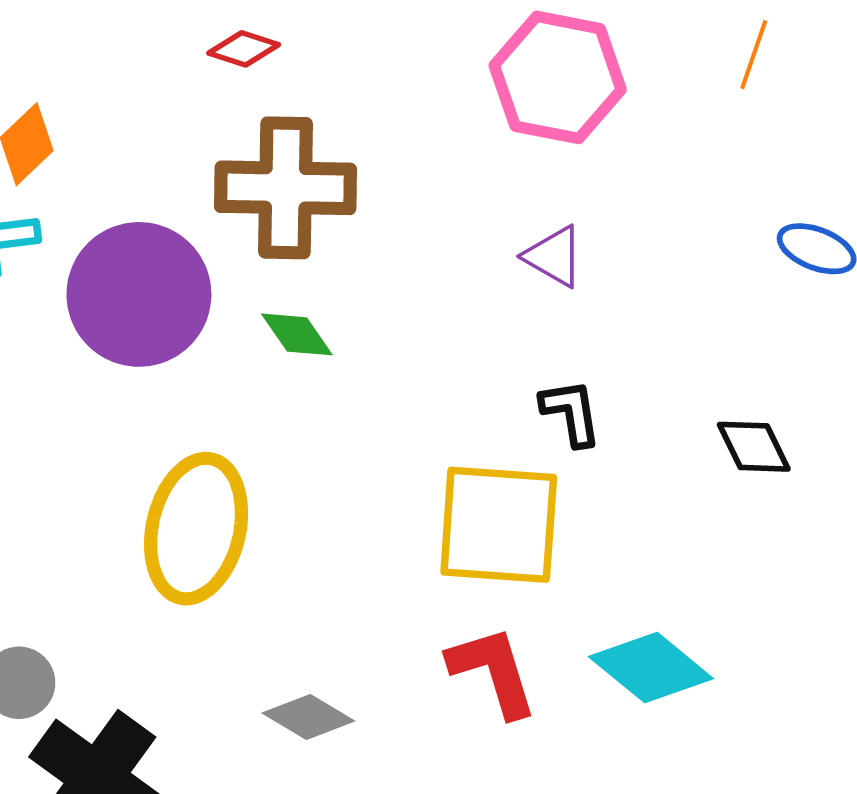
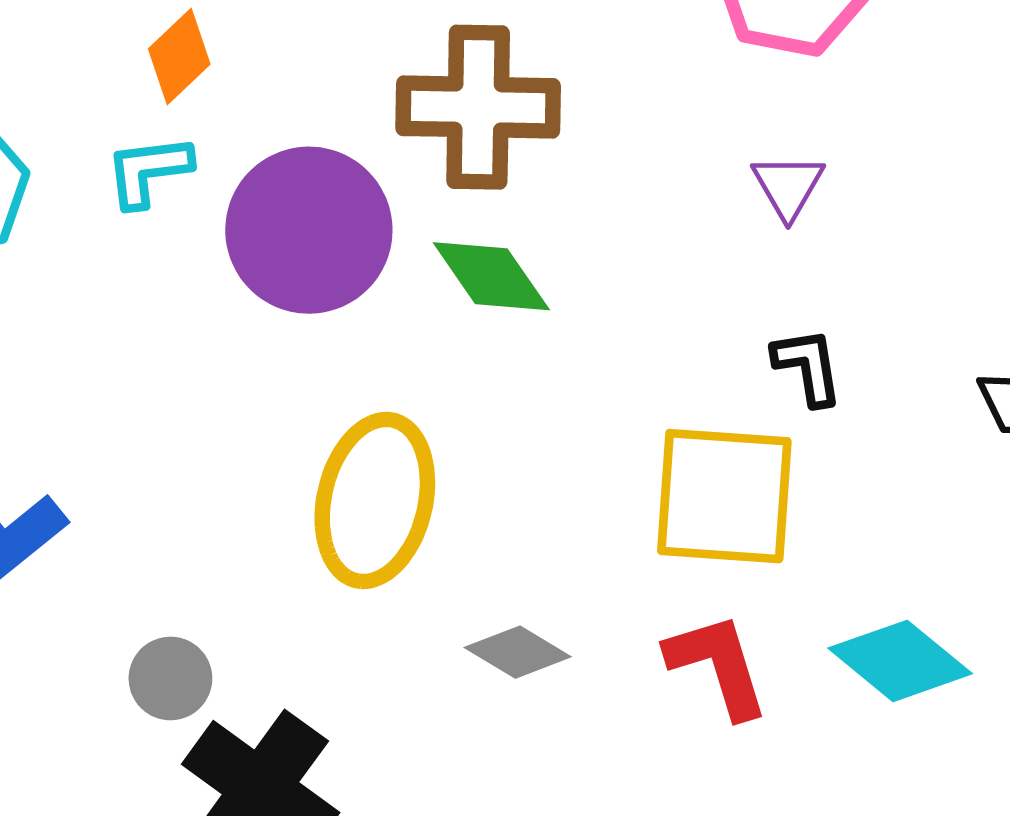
purple triangle: (554, 256) -> (788, 186), turned 30
green diamond: (297, 334) -> (491, 276), size x1.4
gray diamond: (308, 717) -> (518, 652), moved

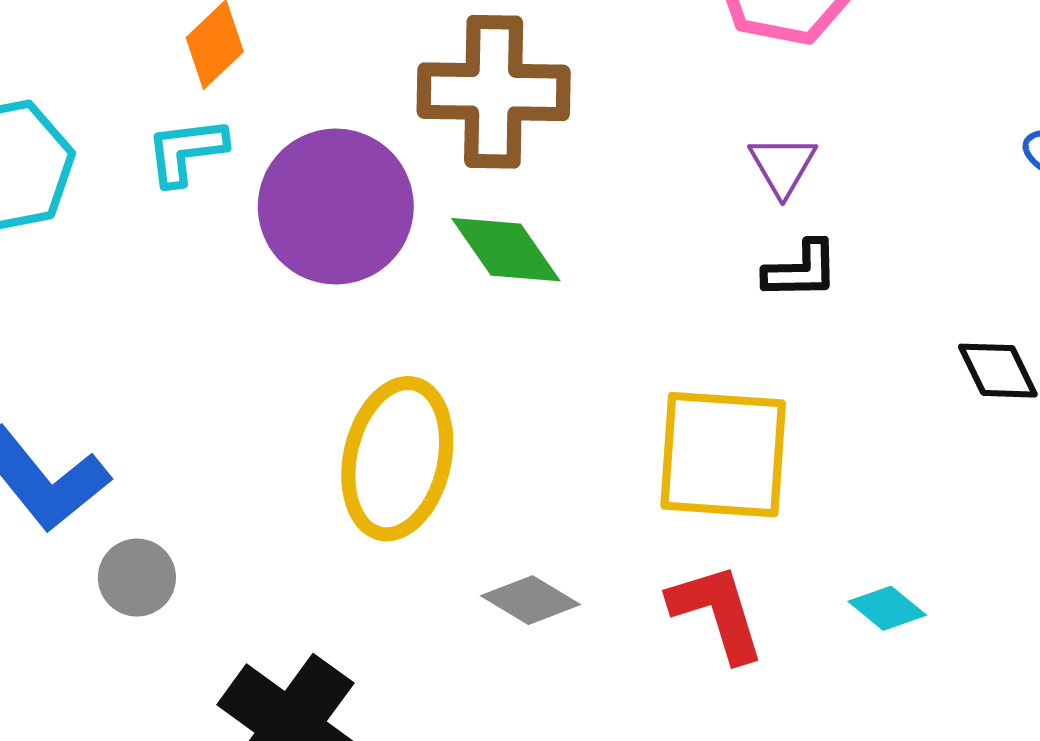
black L-shape: (808, 366) -> (801, 270), moved, turned 98
cyan diamond: (900, 661) -> (887, 608), size x0.6
gray circle: (170, 678) -> (137, 578), moved

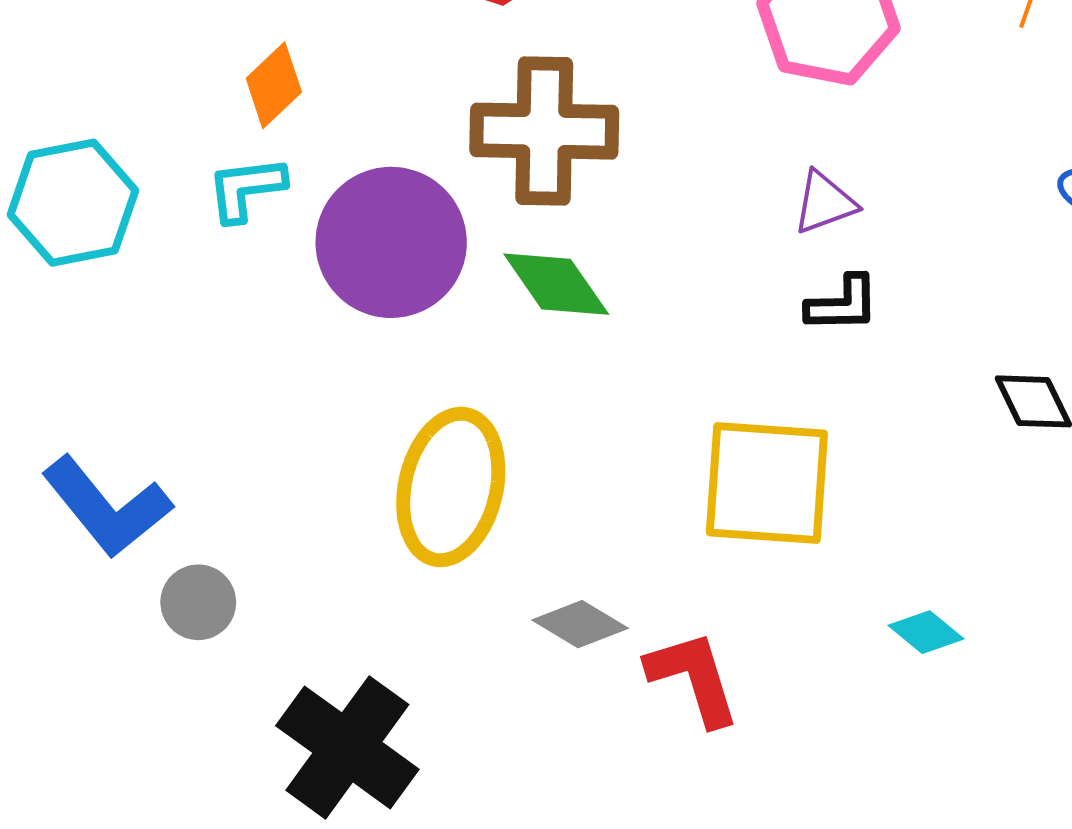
purple triangle: (783, 166) -> (825, 203), turned 40
red L-shape: (717, 612) -> (693, 678), moved

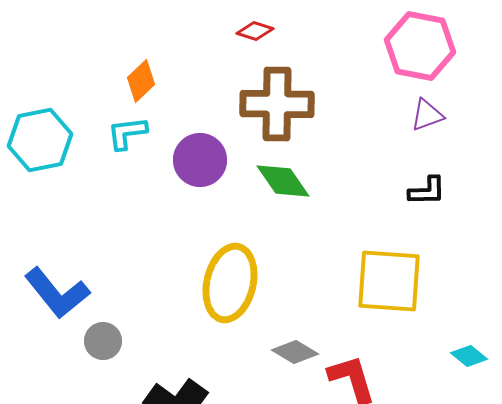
purple triangle: (825, 203) -> (427, 115), moved
purple circle: (391, 242) -> (200, 160), size x0.7

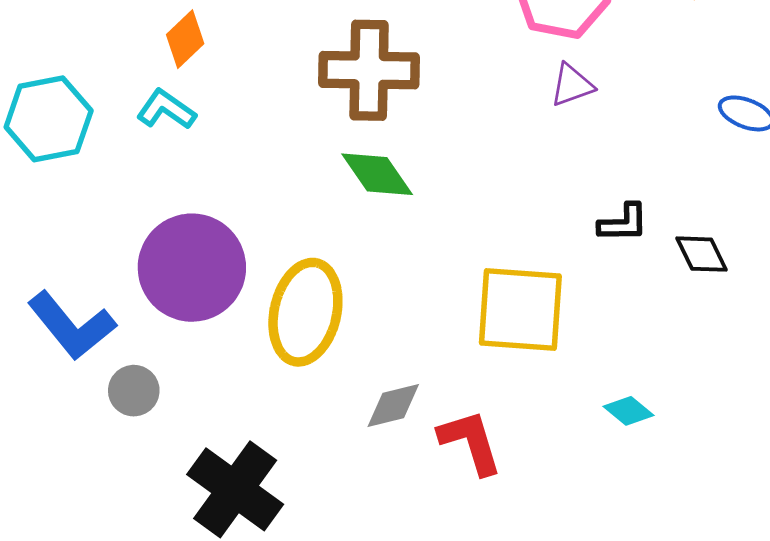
cyan L-shape: (127, 133) -> (166, 109), turned 42
purple circle: (200, 160) -> (192, 268), moved, size x1.5
black L-shape: (427, 191) -> (623, 223), moved
gray diamond: (295, 352) -> (393, 405), turned -45

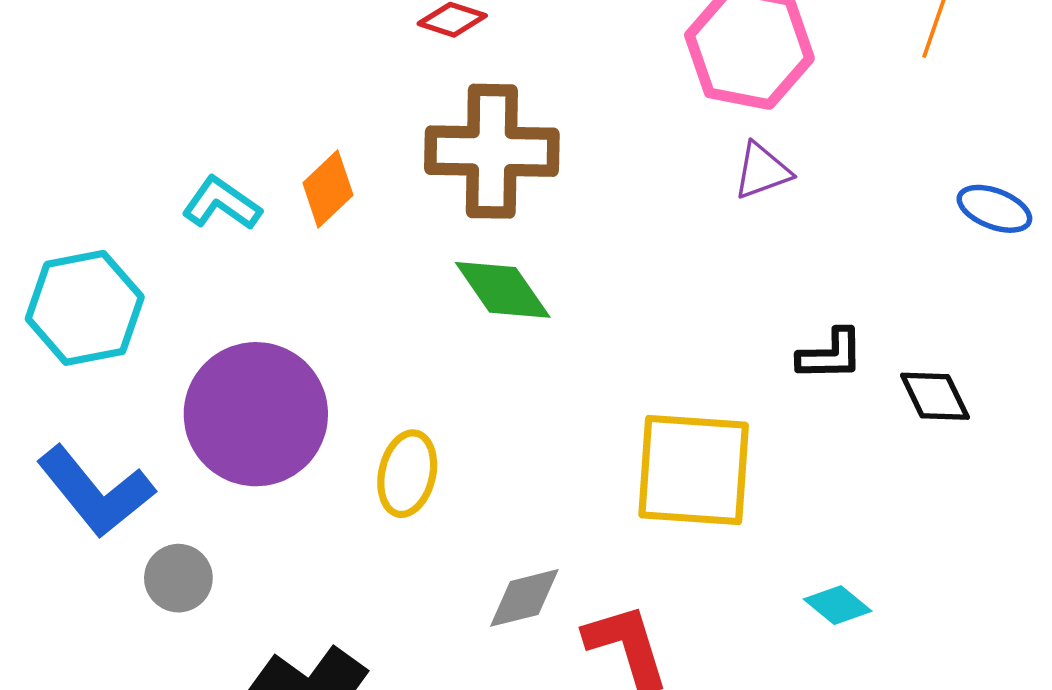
orange diamond: (185, 39) -> (328, 189), moved
cyan hexagon: (49, 119) -> (85, 308), moved
yellow ellipse: (305, 312) -> (407, 474), size x0.6

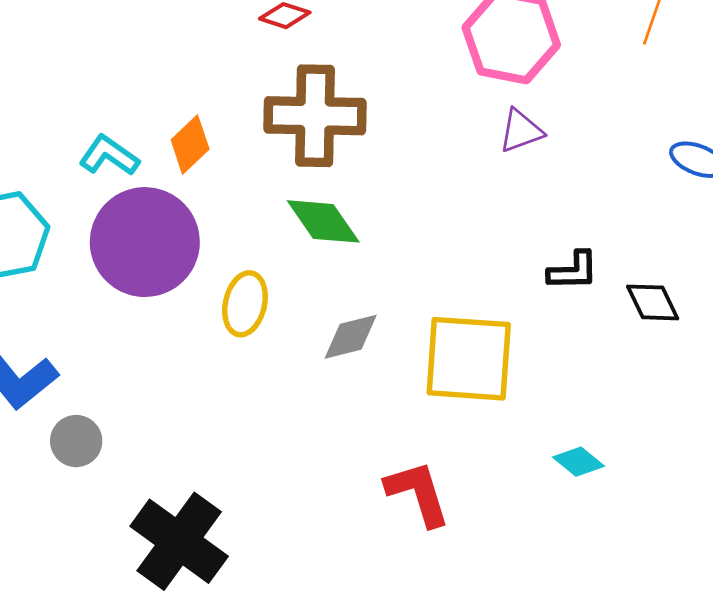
purple circle: (256, 414) -> (145, 242), moved
yellow ellipse: (407, 474) -> (245, 304), moved
gray diamond: (524, 598) -> (351, 337), moved

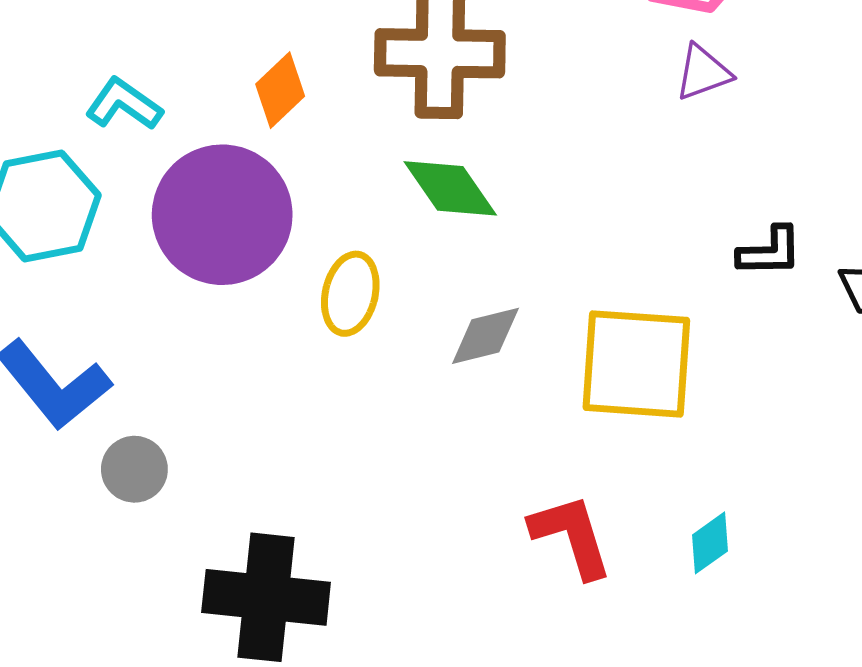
cyan L-shape: (109, 156) -> (124, 104), moved
cyan diamond: (579, 462) -> (710, 543), moved, turned -75
black cross: (179, 541) -> (266, 597), turned -30

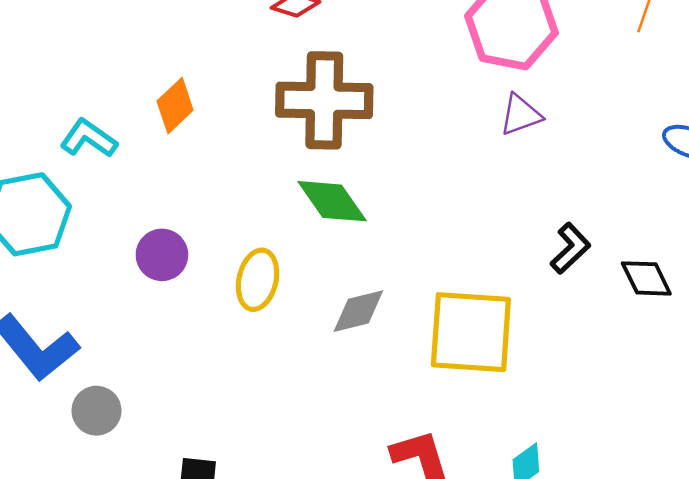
orange diamond: (280, 90) -> (175, 106), moved
purple circle: (222, 215) -> (162, 255), moved, size x0.5
black L-shape: (770, 252) -> (570, 248), turned -42

